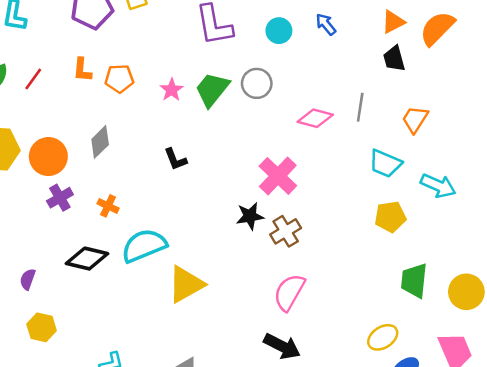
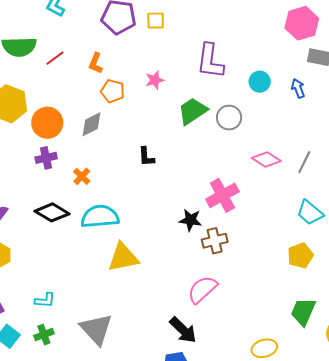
orange pentagon: (119, 79) -> (113, 91), moved
pink star: (172, 90) -> (155, 80), moved
yellow pentagon: (390, 217) -> (300, 256), turned -30

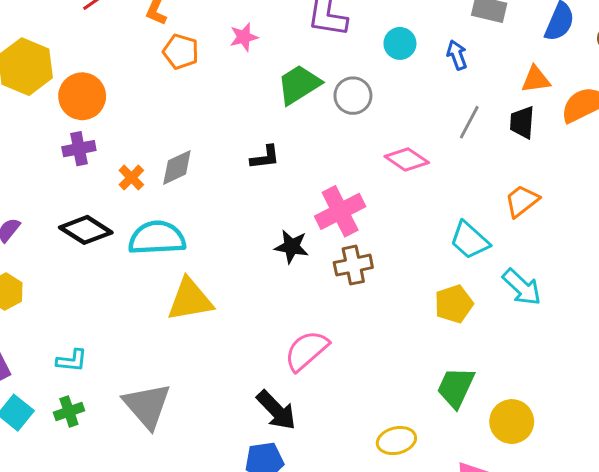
gray diamond: (92, 124) -> (177, 167), moved
black L-shape: (146, 157) -> (265, 157), moved, turned -95
gray line: (304, 162) -> (469, 122), moved
brown cross: (215, 241) -> (353, 265), moved

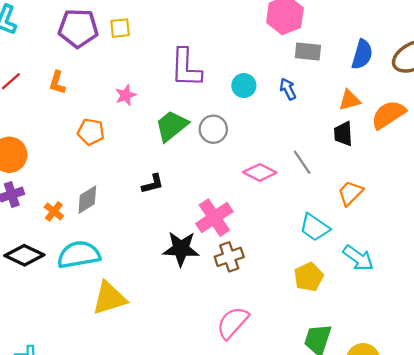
orange pentagon: (181, 52) -> (91, 132), moved
gray line: (469, 122) -> (302, 162), moved, turned -55
black star: (292, 247) -> (181, 249), size x1.4
pink semicircle: (306, 351) -> (233, 323), moved

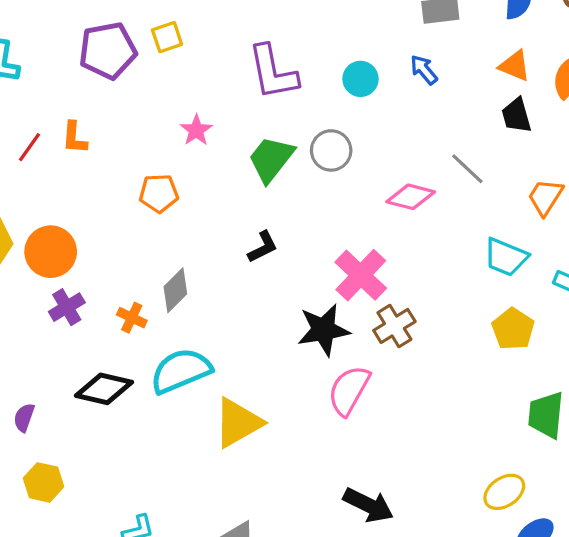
orange L-shape: (57, 83) -> (74, 138), moved
orange triangle: (350, 100) -> (515, 66), turned 50
pink semicircle: (233, 323) -> (349, 390), moved

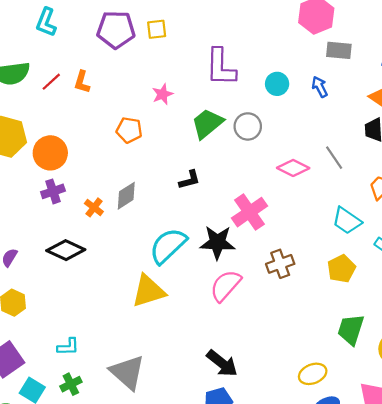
brown cross: (394, 326) -> (280, 264), moved
cyan semicircle: (181, 371) -> (168, 246), moved, turned -33

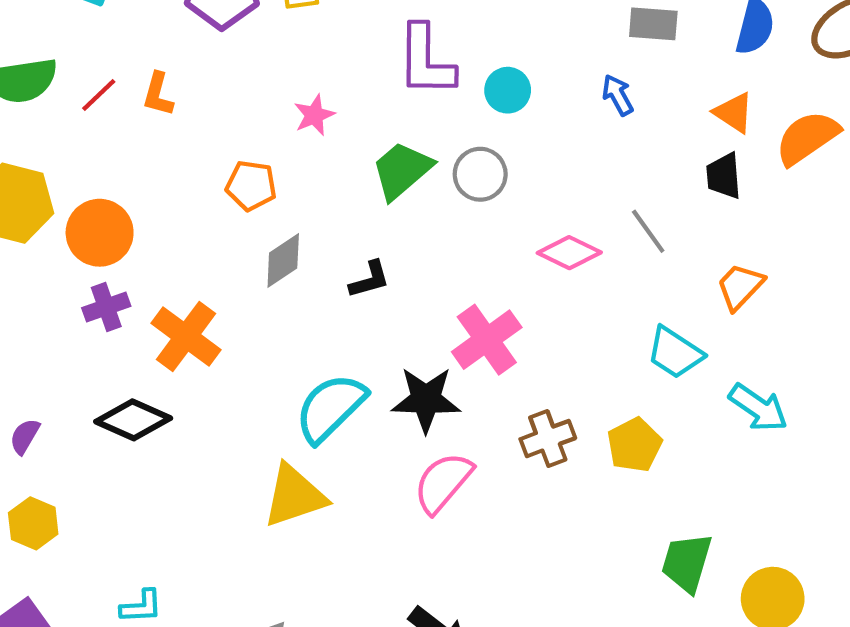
cyan circle: (277, 84) -> (508, 90), moved
gray diamond: (126, 196) -> (283, 260), moved
orange cross: (94, 207) -> (186, 336), size x1.8
yellow pentagon: (341, 269) -> (635, 445), moved

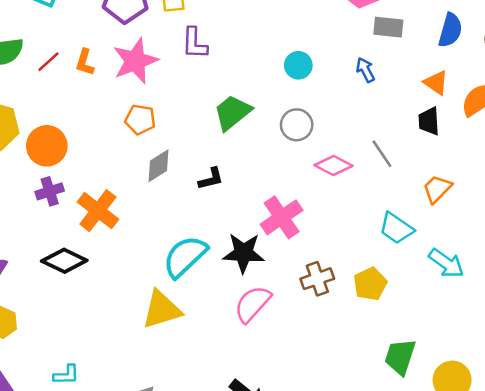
purple L-shape: (426, 61) -> (195, 43), moved, size x0.7
pink star: (314, 115) -> (135, 61), moved, size x1.8
gray circle: (480, 174) -> (297, 125), moved

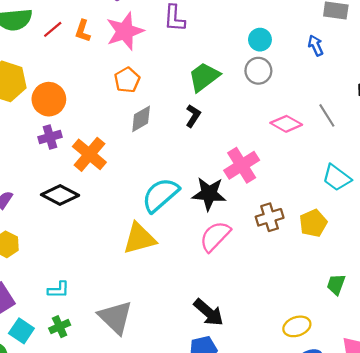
orange pentagon: (140, 119) -> (127, 80), turned 30
gray circle: (297, 125) -> (258, 71), moved
black L-shape: (211, 179) -> (193, 116), moved, turned -45
green trapezoid: (400, 357) -> (336, 284), size x0.7

